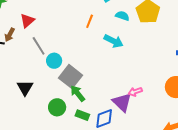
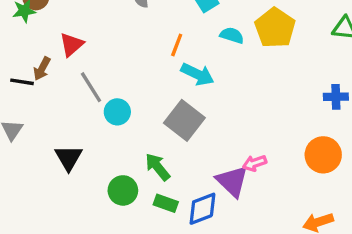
cyan arrow: (114, 41) -> (197, 74), moved
gray square: (70, 77) -> (184, 120), moved

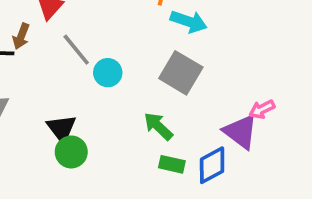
green circle: (123, 190) -> (71, 152), moved

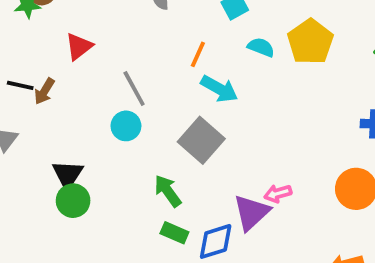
brown arrow: (21, 36) -> (44, 91), moved
gray line: (76, 50) -> (134, 88), moved
purple triangle: (241, 132) -> (251, 212), turned 30

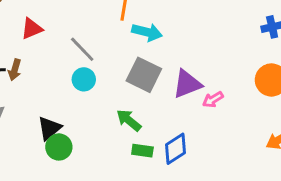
red triangle: (79, 47) -> (32, 29), turned 30
black triangle: (68, 175) -> (49, 128), turned 32
purple triangle: (251, 212) -> (187, 84), moved, turned 36

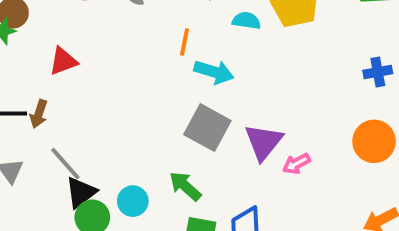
gray line: (82, 49) -> (65, 164), moved
cyan circle: (84, 79) -> (133, 201), moved
purple triangle: (187, 84) -> (264, 142), turned -32

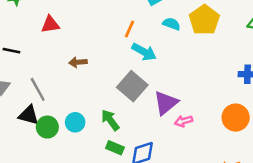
brown arrow: (39, 114) -> (78, 62), moved, turned 54
black triangle: (81, 192) -> (29, 115), moved, turned 40

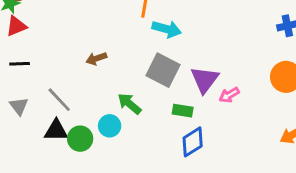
red triangle: (50, 24) -> (16, 26), moved
green arrow: (110, 120) -> (129, 104), moved
green rectangle: (115, 148) -> (183, 111), moved

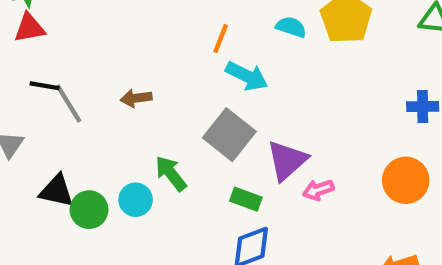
black line: (20, 64) -> (45, 86), moved
gray line: (59, 100) -> (68, 104), moved

